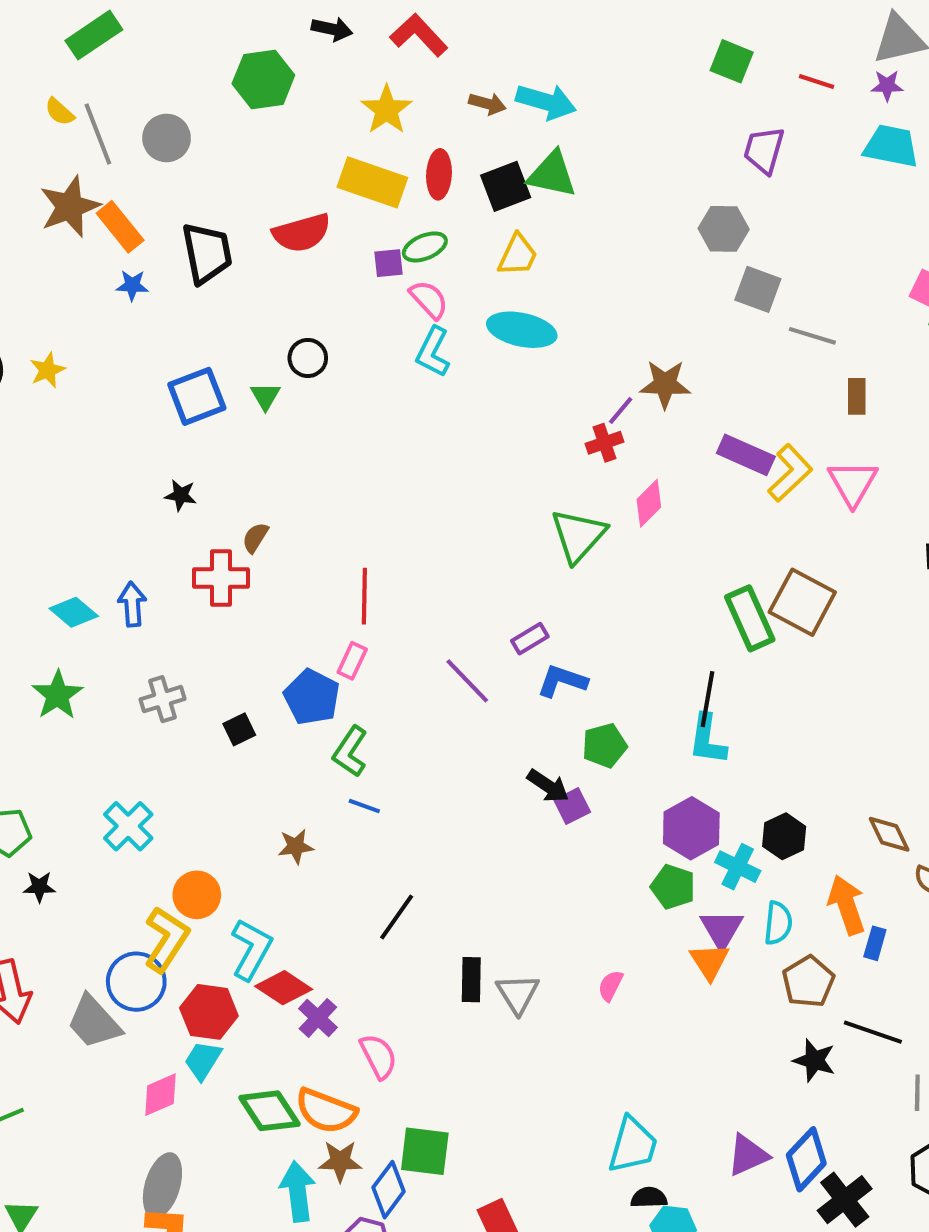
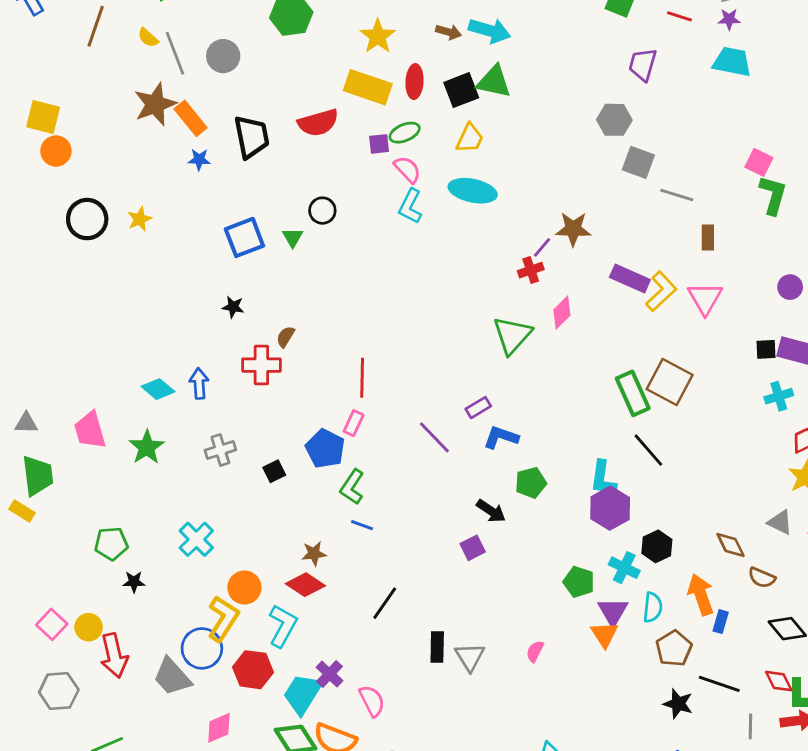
black line: (707, 699) -> (648, 450), moved, turned -51
purple square: (572, 806) -> (473, 548), moved
purple hexagon: (691, 828) -> (610, 508), moved
red diamond: (284, 988) -> (305, 585), moved
cyan trapezoid: (203, 1060) -> (303, 694), moved, size x1.5

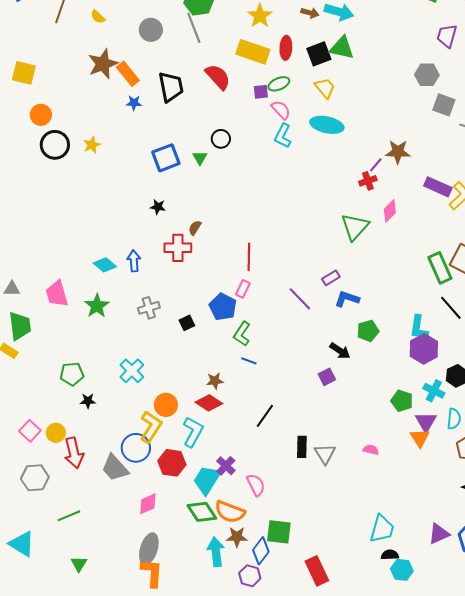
gray line: (175, 53) -> (194, 28), moved
red semicircle: (318, 123) -> (218, 77), turned -116
yellow trapezoid: (470, 138) -> (325, 88), turned -65
orange circle: (56, 151) -> (41, 115), moved
pink semicircle: (535, 651) -> (371, 450), turned 77

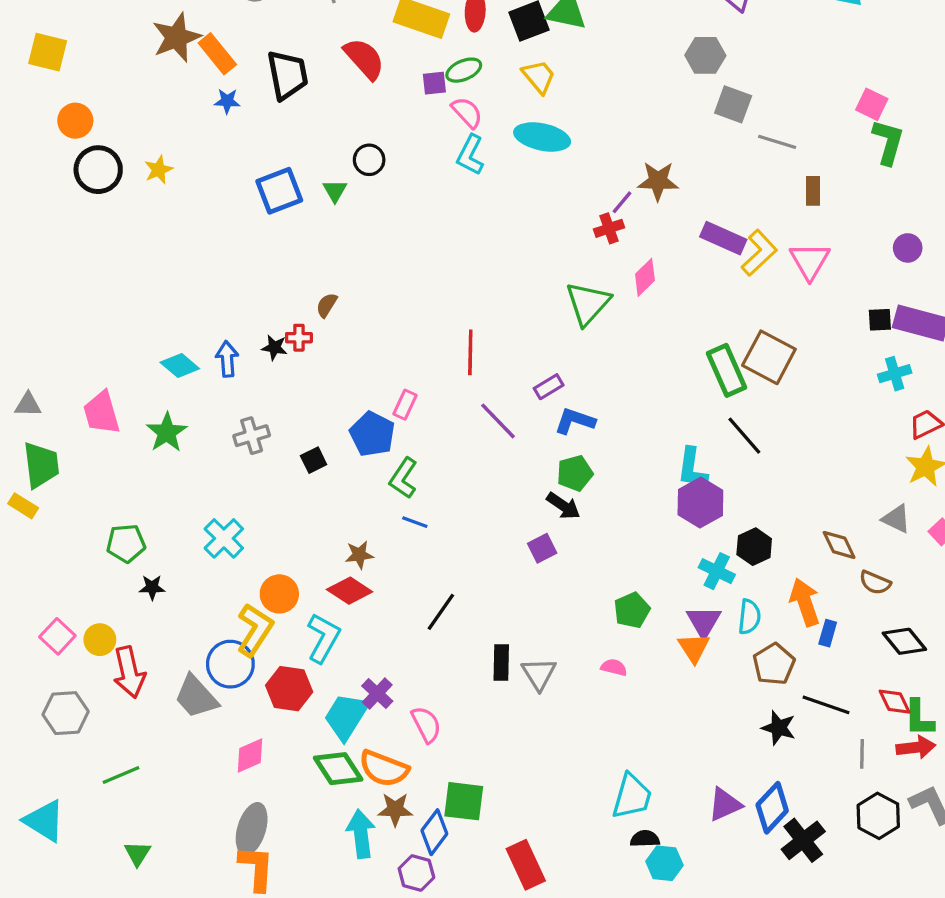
black star: (158, 207) -> (274, 348), moved
red cross: (178, 248) -> (299, 338), size x0.6
red line: (249, 257) -> (470, 352), moved
green pentagon: (368, 331) -> (575, 473), moved
green pentagon: (402, 401) -> (632, 610), moved, turned 30

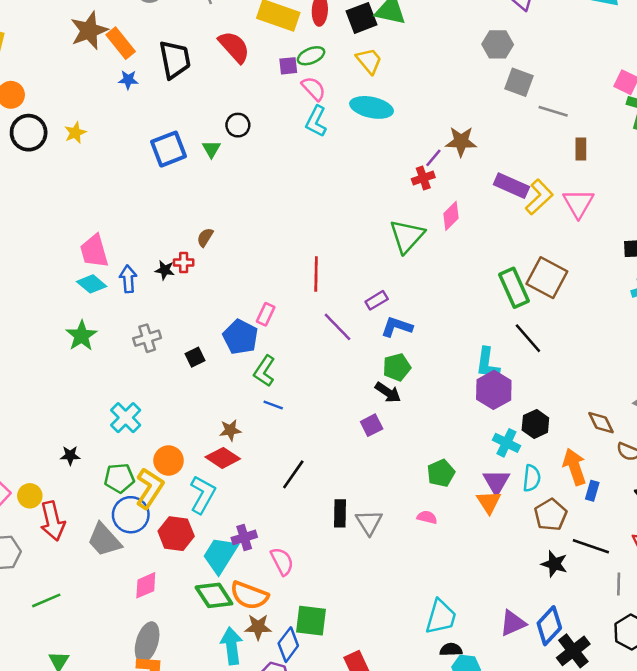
pink trapezoid: (101, 413) -> (94, 251), moved
green pentagon: (126, 543) -> (119, 478), moved
purple cross: (377, 693) -> (244, 537), turned 30

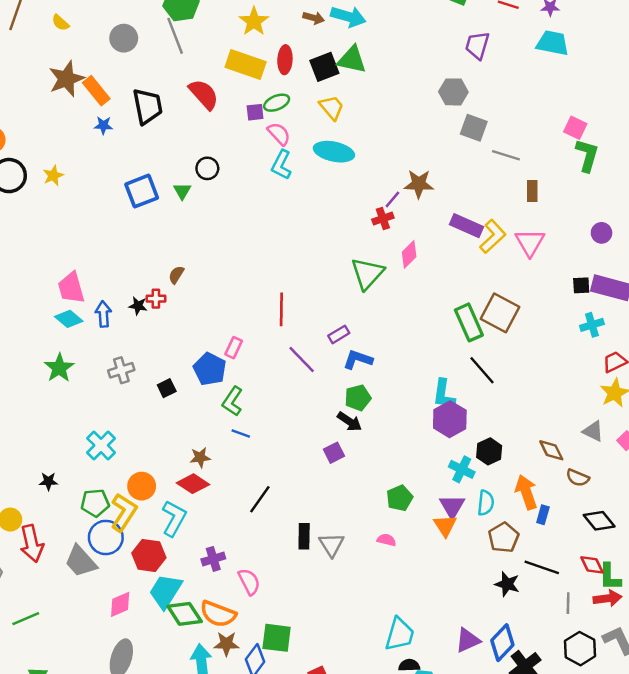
cyan trapezoid: (220, 555) -> (166, 591), moved

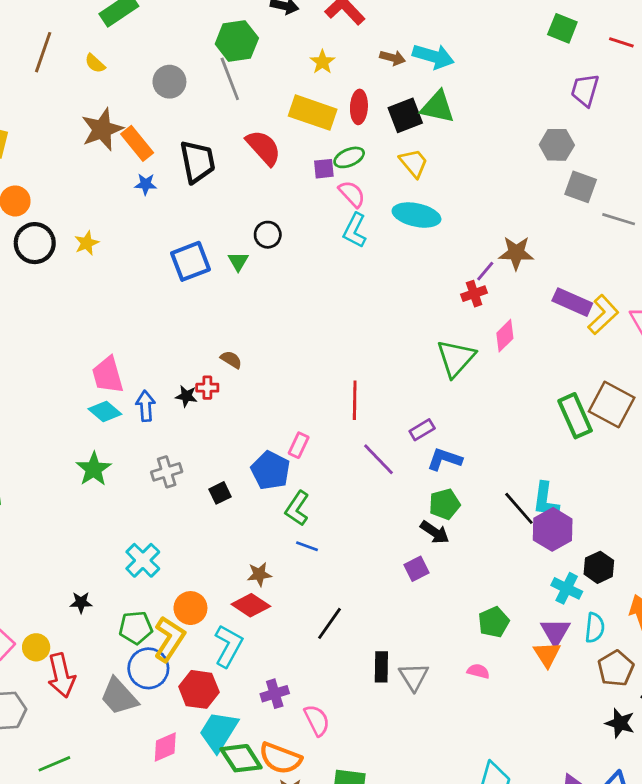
yellow star: (254, 21) -> (322, 62), size x0.7
brown semicircle: (176, 275) -> (231, 360), turned 90
black line: (482, 370) -> (519, 508), moved

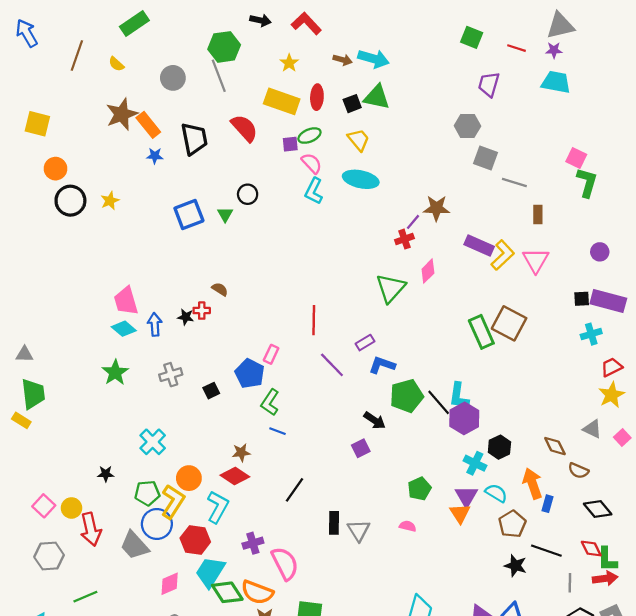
black square: (405, 115) -> (352, 104), size x0.7
green pentagon: (445, 504) -> (407, 396), moved, size x1.4
cyan semicircle: (595, 628) -> (496, 493), turned -65
pink semicircle: (317, 720) -> (285, 563), size x1.4

